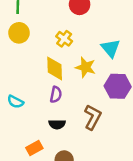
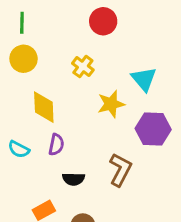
yellow star: (86, 67) -> (111, 104), turned -30
yellow diamond: (55, 68) -> (44, 107), moved
purple semicircle: (56, 95) -> (56, 145), moved

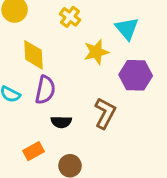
purple semicircle: (56, 145) -> (45, 90), size x1.4

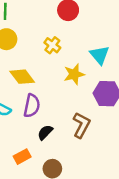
yellow diamond: (34, 55) -> (22, 77), turned -35
black semicircle: (61, 122) -> (45, 132), turned 133

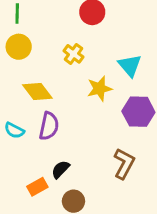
brown L-shape: (81, 125) -> (124, 164), moved
black semicircle: (45, 132) -> (61, 169), moved

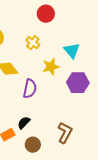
purple semicircle: (49, 126) -> (30, 89), moved
brown L-shape: (124, 164) -> (65, 133), moved

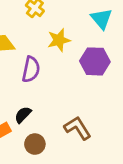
cyan triangle: (72, 51) -> (102, 19), moved
brown L-shape: (65, 133) -> (78, 128), turned -60

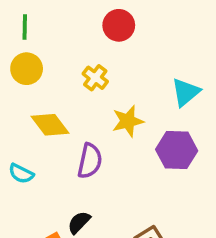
cyan triangle: (102, 19) -> (186, 92), turned 30

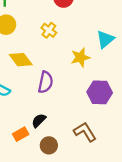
yellow star: (128, 121) -> (80, 57), moved
purple hexagon: (177, 150) -> (100, 92), moved

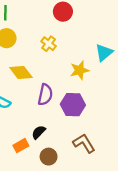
purple hexagon: (100, 92) -> (73, 105), moved

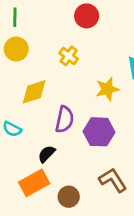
yellow diamond: (21, 72) -> (34, 92), turned -70
black semicircle: (39, 132) -> (47, 154), moved
orange rectangle: (21, 146) -> (34, 183), size x1.5

